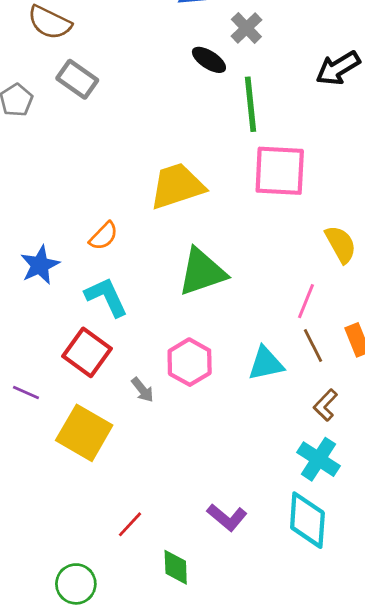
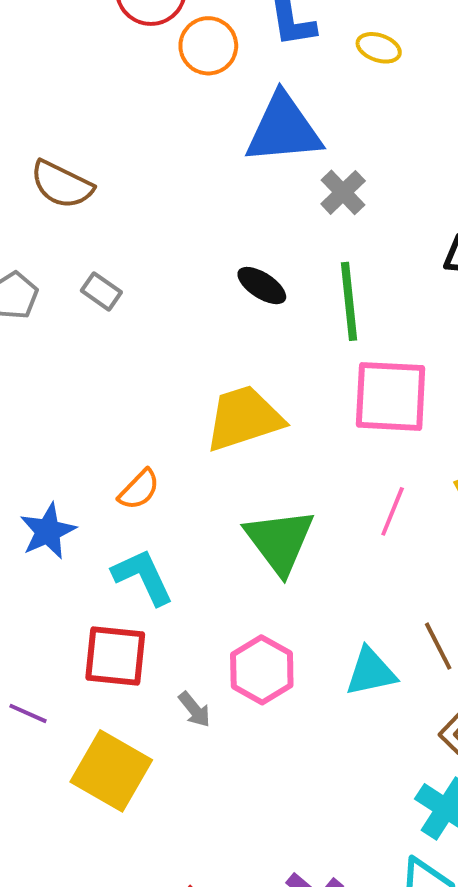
black ellipse: (209, 60) -> (262, 286), moved
gray rectangle: (77, 79) -> (101, 291), moved, size x0.7
green triangle: (202, 272) -> (280, 541), turned -48
pink line: (306, 301) -> (393, 511), moved
red square: (87, 352) -> (115, 656), turned -30

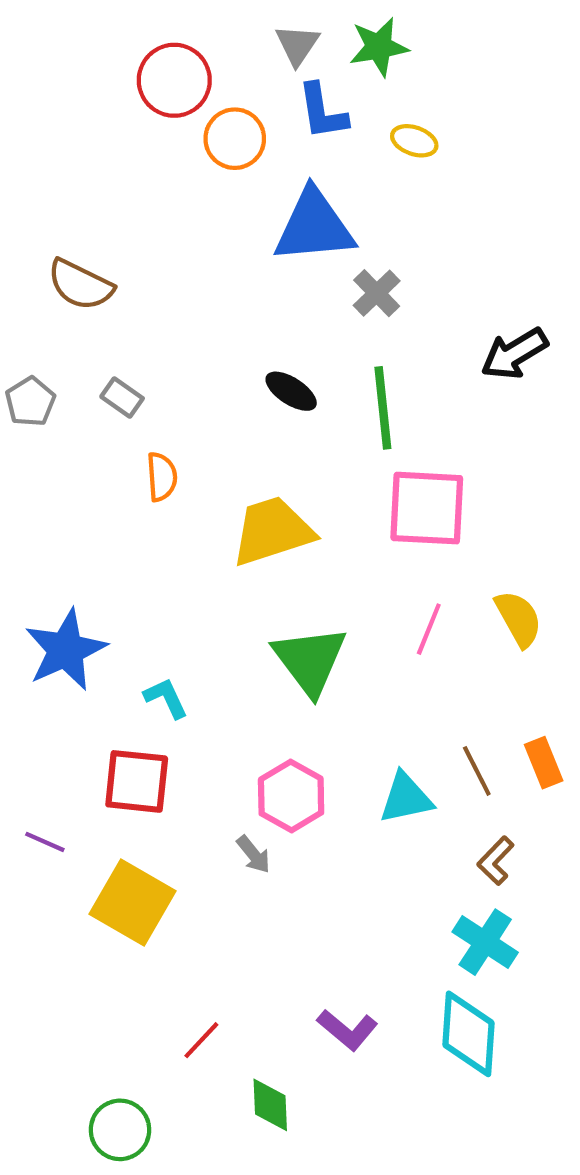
orange semicircle: (139, 490) -> (162, 477), moved, turned -48
blue star: (48, 531) -> (66, 650), size x1.4
cyan L-shape: (143, 577) -> (166, 698), size x0.7
gray arrow: (194, 709) -> (254, 854), moved

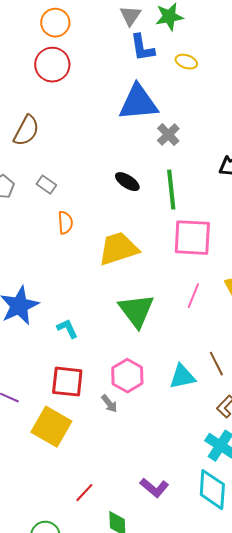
red circle: (174, 80) -> (52, 65), moved
orange circle: (235, 139) -> (55, 23), moved
brown semicircle: (80, 285) -> (26, 131), turned -88
red square: (137, 781) -> (67, 382), moved

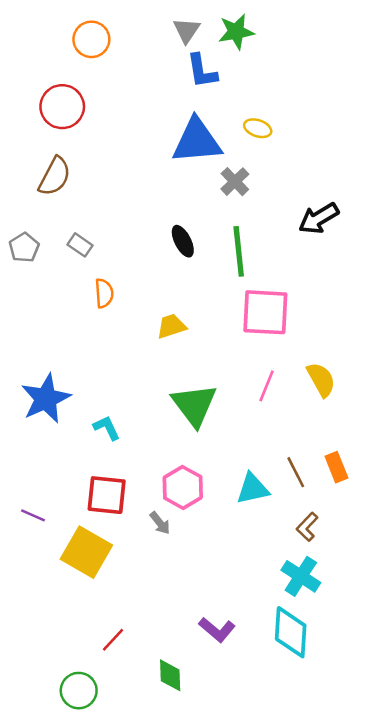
yellow ellipse: (186, 62) -> (258, 128), moved
red circle: (52, 65) -> (62, 107), moved
black ellipse: (127, 182) -> (183, 241), turned 30
yellow trapezoid: (118, 249) -> (171, 326), size x0.6
red line: (84, 493) -> (113, 640), moved

